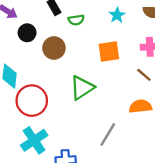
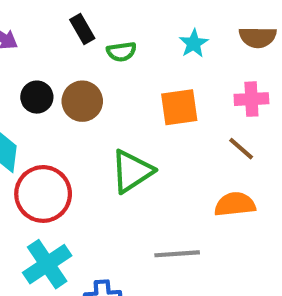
black circle: (27, 33) -> (37, 97), moved
gray line: (108, 134) -> (177, 254), turned 55

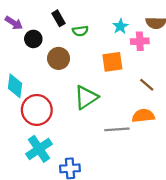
black circle: (37, 97) -> (33, 39), moved
pink cross: (251, 99) -> (140, 41), moved
gray line: (177, 254) -> (117, 129), moved

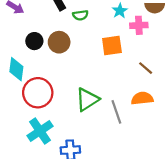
black circle: (33, 39) -> (34, 41), moved
green triangle: (86, 97) -> (87, 99), moved
gray line: (117, 129) -> (116, 112), turned 75

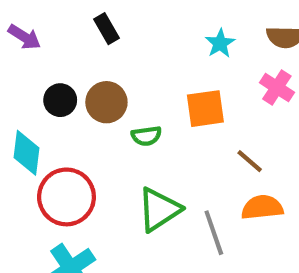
green semicircle: (80, 15) -> (146, 136), moved
pink cross: (139, 25) -> (277, 87), moved, turned 36
brown line: (146, 68) -> (250, 161), moved

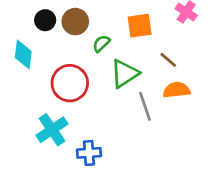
green semicircle: (146, 136) -> (101, 43), turned 144
red circle: (66, 197) -> (70, 83), moved
green triangle: (159, 210) -> (125, 74), moved

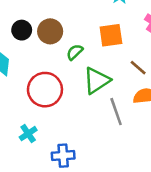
cyan cross: (52, 130) -> (28, 134), size x0.6

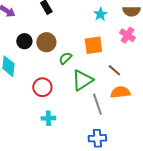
red circle: (45, 90) -> (42, 87), size x0.7
cyan cross: (28, 134) -> (48, 118), moved, turned 32
blue cross: (63, 156) -> (97, 138), moved

